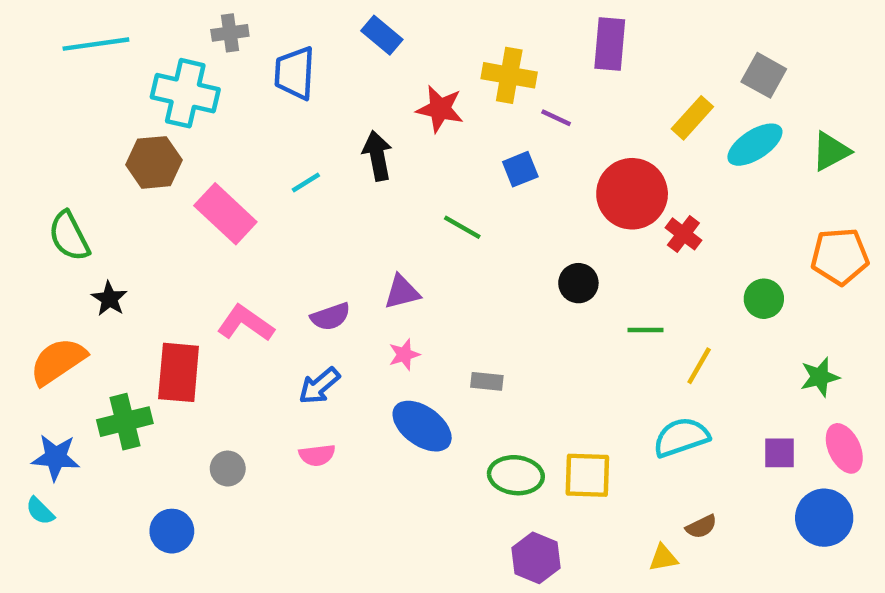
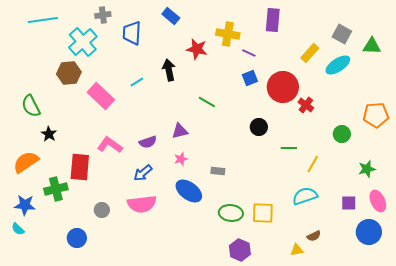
cyan cross: (185, 93) -> (83, 42), turned 36
green triangle: (831, 151) -> (372, 46), moved, turned 30
blue square: (520, 169) -> (250, 78), moved
pink semicircle: (317, 455) -> (142, 204), size x1.8

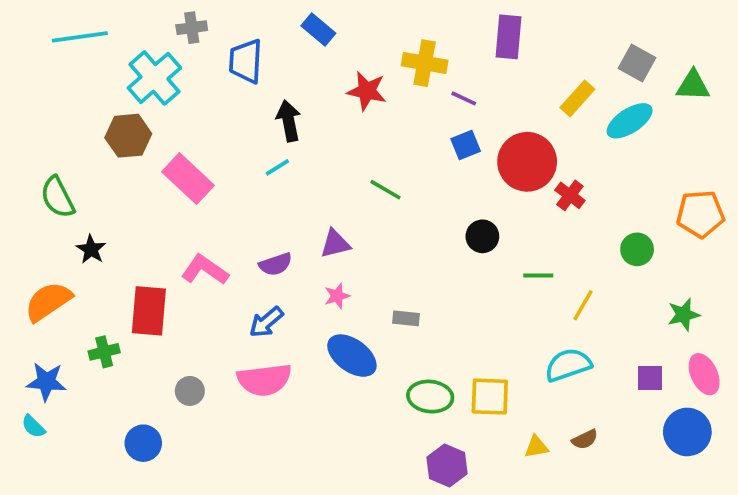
black arrow: (169, 70) -> (289, 121), moved
cyan line: (137, 82) -> (277, 167), moved
green cross: (56, 189) -> (104, 352), size x0.7
yellow triangle: (297, 250) -> (536, 447), moved

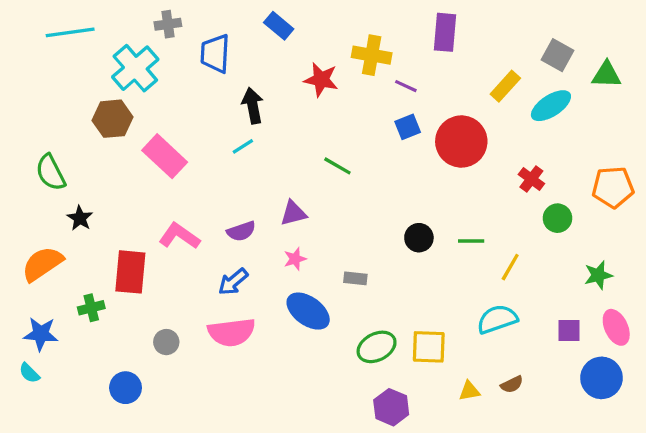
red cross: (570, 195) -> (531, 179), moved
black circle: (482, 236) -> (419, 238), moved
green ellipse: (430, 397) -> (377, 347), turned -33

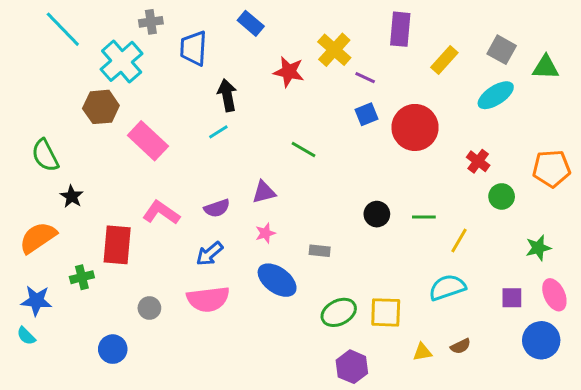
cyan line: (70, 32) -> (63, 29), turned 54
yellow cross: (372, 55) -> (334, 50), turned 32
yellow rectangle: (505, 86) -> (444, 60), moved

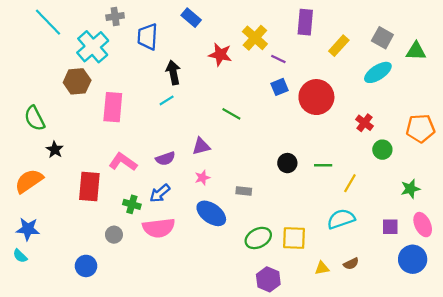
pink rectangle: (148, 141) -> (113, 107), turned 52
green cross: (82, 277) -> (132, 204), moved, turned 30

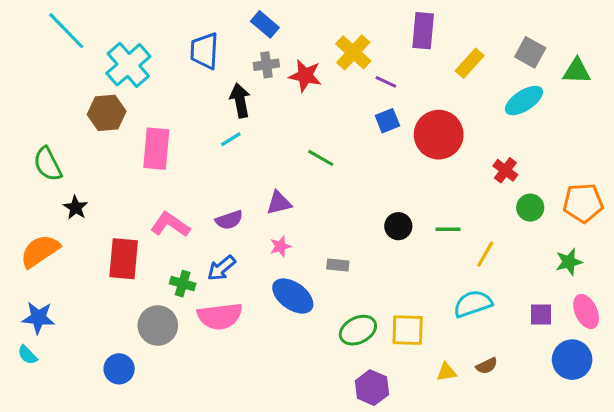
gray cross: (115, 17) -> (266, 65), moved
orange pentagon: (420, 128) -> (583, 203), moved
gray circle: (114, 235) -> (158, 325), size x1.6

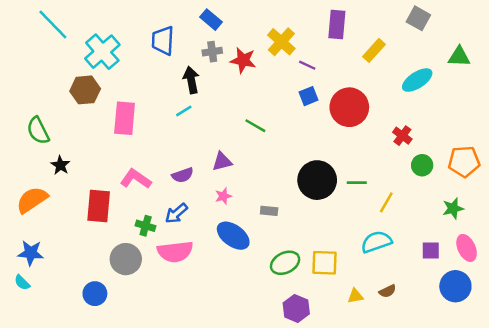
gray square: (530, 52) -> (418, 18), moved
black circle: (398, 226) -> (317, 180), size x1.8

